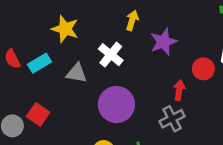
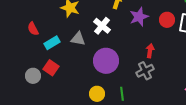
cyan rectangle: (39, 63) -> (52, 43), moved
red circle: (203, 69) -> (167, 20), moved

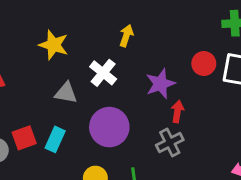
purple star: (139, 17) -> (160, 84), moved
cyan rectangle: (52, 43) -> (55, 139), moved, turned -35
red square: (51, 68) -> (24, 138), turned 35

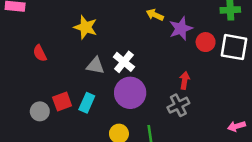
yellow arrow: (126, 36) -> (155, 15), moved, turned -84
white cross: (103, 73) -> (124, 62), moved
purple star: (160, 84) -> (181, 28), moved

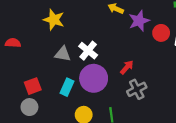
red semicircle: (40, 53) -> (13, 43), turned 120
red arrow: (185, 80) -> (127, 67), moved, turned 32
cyan rectangle: (87, 103) -> (67, 87), moved
gray circle: (40, 111) -> (29, 107), moved

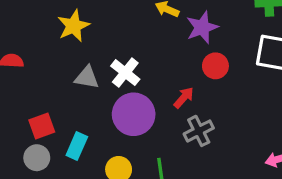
yellow star: (54, 20) -> (74, 26), turned 30
red circle: (161, 33) -> (215, 66), moved
cyan rectangle: (67, 87) -> (77, 146), moved

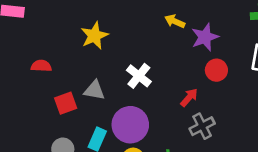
gray triangle: (87, 78) -> (94, 90), moved
purple circle: (134, 114) -> (130, 125), moved
red square: (42, 126) -> (66, 103), moved

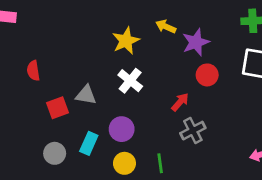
yellow star: (94, 36) -> (126, 41), moved
red semicircle: (41, 66) -> (33, 71), turned -102
purple circle: (130, 125) -> (122, 129), size x0.7

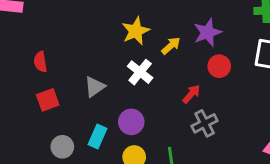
yellow arrow: (166, 26) -> (171, 46), moved, turned 114
gray triangle: (86, 95) -> (95, 87), turned -45
red square: (57, 108) -> (48, 100), moved

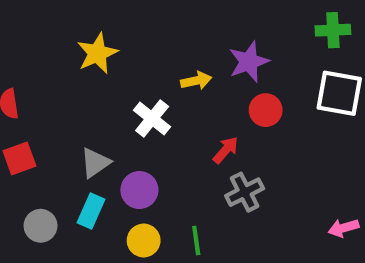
yellow star: (136, 31) -> (97, 53), moved
yellow arrow: (171, 46) -> (196, 81), turned 30
gray triangle: (95, 87) -> (95, 163), moved

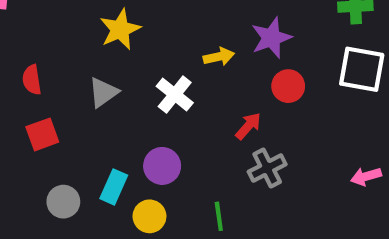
gray triangle: (95, 163) -> (103, 92), moved
pink arrow: (343, 228) -> (366, 176), moved
yellow circle: (144, 241) -> (149, 216), moved

